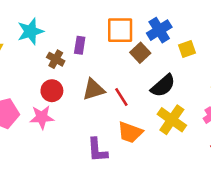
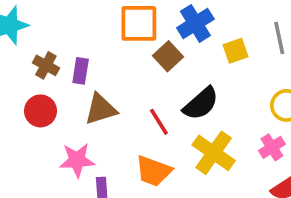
purple rectangle: (80, 45) -> (81, 71), moved
red line: (121, 97) -> (159, 122), moved
pink star: (42, 117) -> (77, 160), moved

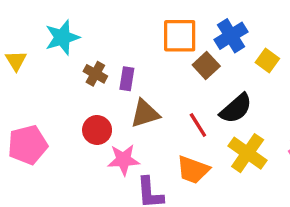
yellow square: (235, 51) -> (267, 61), turned -35
red circle: (41, 111) -> (97, 130), moved

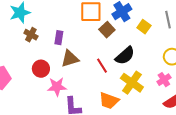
brown cross: (95, 74) -> (31, 35), moved
orange trapezoid: (193, 170) -> (109, 101), moved

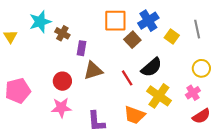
brown cross: (31, 35) -> (62, 33), moved
pink star: (57, 87) -> (61, 108), moved

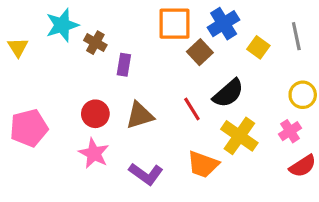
brown triangle: (93, 70) -> (140, 115), moved
pink star: (61, 108) -> (94, 153), turned 30
purple L-shape: (96, 121) -> (146, 174), turned -50

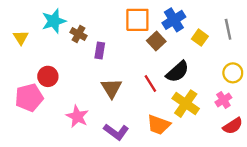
red circle: (95, 114) -> (48, 76), moved
brown triangle: (140, 115) -> (111, 88), turned -45

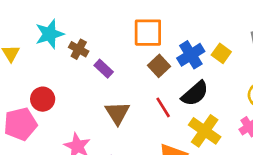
blue cross: (174, 20) -> (191, 55), moved
brown square: (156, 41) -> (159, 66), moved
purple rectangle: (100, 50) -> (104, 69), turned -56

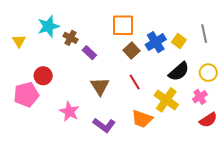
black semicircle: (195, 94) -> (179, 72), moved

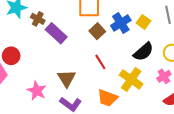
purple rectangle: (89, 53) -> (56, 33), size x1.5
brown triangle: (100, 86) -> (66, 78), moved

